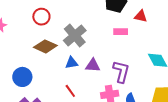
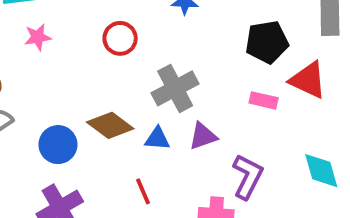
red triangle: (141, 16) -> (308, 80), size x1.5
brown diamond: (45, 46) -> (110, 125), moved
purple triangle: (93, 65) -> (203, 136), moved, turned -35

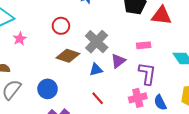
pink rectangle: (264, 100) -> (144, 45), moved
brown diamond: (110, 125) -> (68, 56), moved

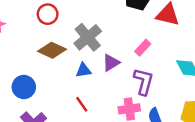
pink rectangle: (144, 45) -> (143, 48), turned -48

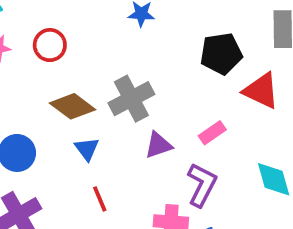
red circle: (48, 14) -> (50, 45), moved
blue triangle: (83, 70) -> (87, 149), moved, turned 49

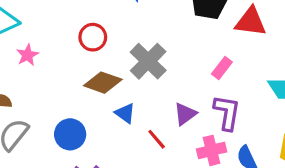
red circle: (50, 45) -> (93, 37), moved
purple triangle: (158, 145) -> (185, 114), moved
red line: (100, 199) -> (157, 139), moved

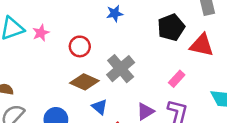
pink star: (28, 55) -> (41, 33), moved

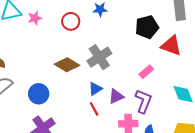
red circle: (80, 46) -> (71, 21), moved
blue triangle: (100, 107) -> (95, 89), moved, turned 40

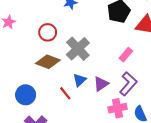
red circle: (71, 21) -> (48, 32), moved
purple L-shape: (143, 101) -> (128, 84), turned 30
red line: (94, 109) -> (65, 93), moved

